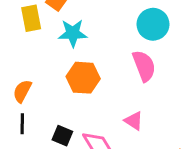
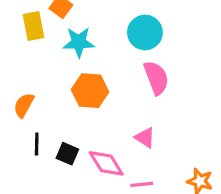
cyan circle: (153, 24) -> (145, 32), moved
black line: (22, 124) -> (37, 144), moved

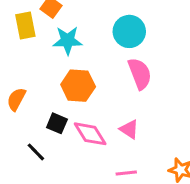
black line: (37, 144) -> (36, 152), moved, turned -45
black square: (67, 154) -> (57, 123), moved
pink diamond: (106, 163) -> (90, 134), moved

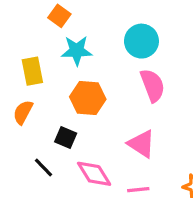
yellow rectangle: (25, 25) -> (32, 71), moved
pink triangle: (129, 129) -> (141, 144), size x1.4
pink diamond: (90, 134) -> (94, 174), moved

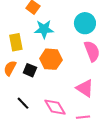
black square: (66, 138) -> (30, 70), moved

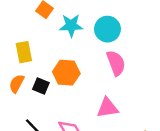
cyan star: (44, 29) -> (71, 25), moved
pink triangle: (85, 88) -> (107, 108), turned -42

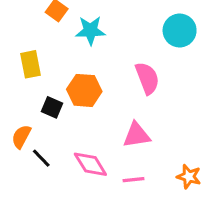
cyan circle: (107, 29) -> (180, 31), moved
orange semicircle: (17, 84) -> (21, 137), moved

